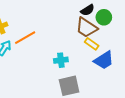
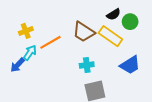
brown trapezoid: (86, 28) -> (84, 32), moved
yellow rectangle: (92, 44) -> (110, 36), moved, size x1.6

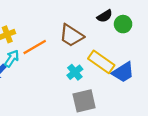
yellow rectangle: (110, 36) -> (101, 62), moved
cyan cross: (87, 65) -> (75, 72), turned -32

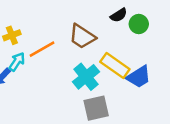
cyan cross: (75, 72) -> (86, 77), size x1.5

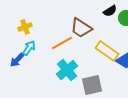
orange line: (42, 49) -> (62, 43), moved
cyan cross: (86, 77) -> (67, 70), moved

